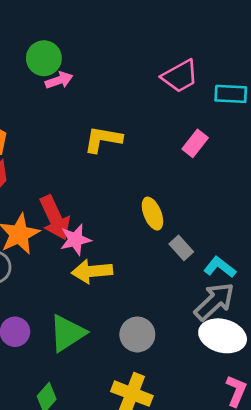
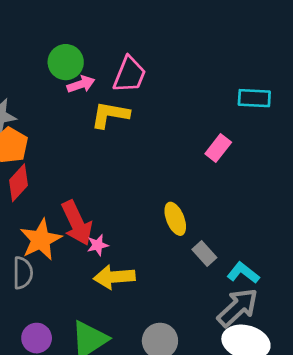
pink trapezoid: (180, 76) -> (129, 75), moved, turned -39
yellow L-shape: (103, 139) -> (110, 115), moved
pink star: (75, 240) -> (98, 245), size x0.7

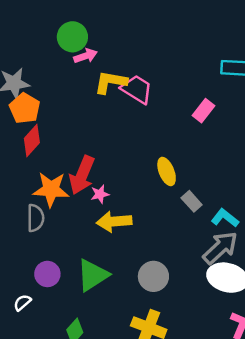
pink trapezoid: (129, 75) -> (137, 89), moved, turned -80
red arrow: (77, 223) -> (82, 175), turned 48
orange star: (41, 240) -> (51, 189), turned 30

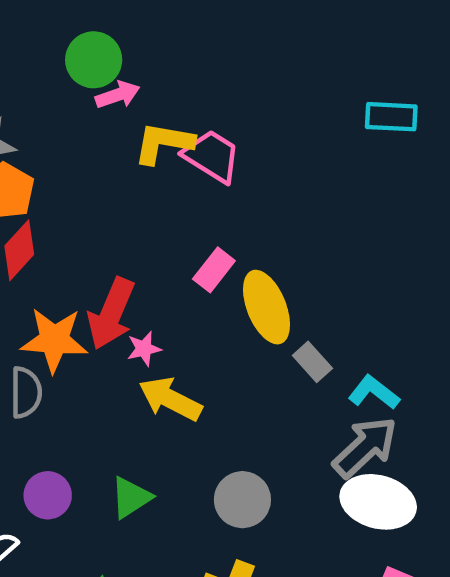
pink rectangle: (204, 111) -> (214, 270), moved
yellow ellipse: (167, 171) -> (267, 307), size x1.4
yellow arrow: (114, 222) -> (170, 399), turned 32
green triangle: (93, 275) -> (131, 497), size x0.7

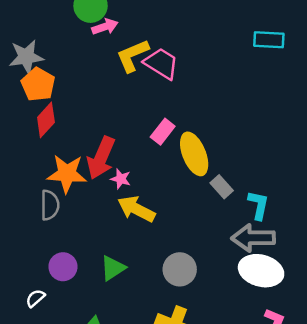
yellow L-shape: (164, 143) -> (132, 56), turned -33
pink star: (144, 349) -> (121, 179), turned 30
cyan L-shape: (374, 392) -> (258, 205), turned 64
gray arrow: (365, 447) -> (253, 238), turned -138

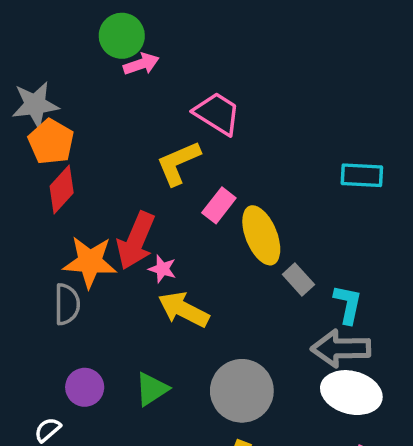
cyan rectangle: (269, 40) -> (362, 175), moved
yellow L-shape: (132, 56) -> (178, 163), moved
gray circle: (180, 269) -> (242, 391), size x1.4

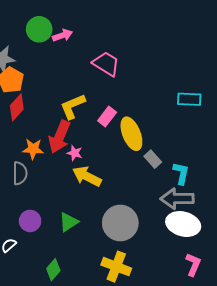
green circle: (122, 36) -> (39, 29), moved
yellow L-shape: (178, 163) -> (73, 106), moved
orange star: (90, 262) -> (33, 149), size x0.7

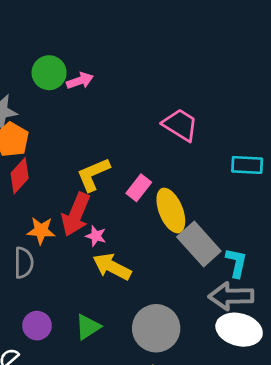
pink trapezoid: (106, 64) -> (180, 125), moved
gray rectangle: (153, 159) -> (199, 244), size x1.8

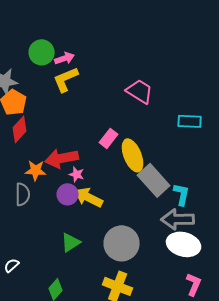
yellow L-shape: (93, 174) -> (66, 79), moved
red arrow: (76, 215) -> (62, 158), turned 56
purple circle: (37, 326) -> (68, 194), moved

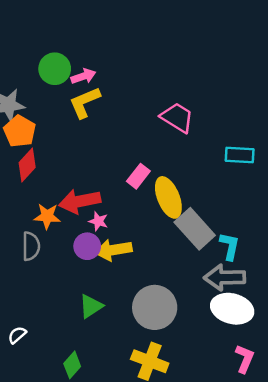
yellow arrow: (89, 197) -> (113, 250), turned -36

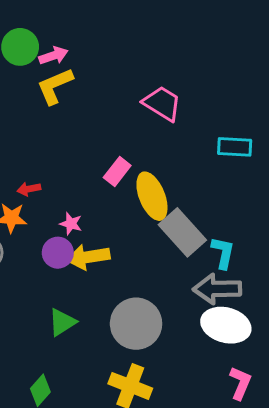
red arrow: (80, 201) -> (29, 189), moved, size x0.5

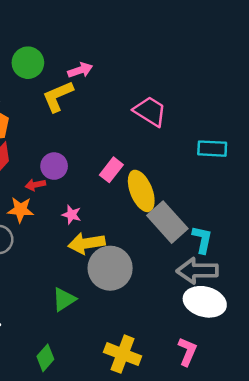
pink arrow: (53, 56) -> (80, 70), moved
purple circle: (58, 253) -> (54, 166), moved
gray circle: (136, 324) -> (110, 268), moved
pink L-shape: (240, 383) -> (187, 352), moved

